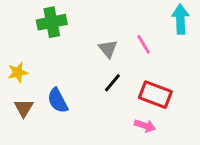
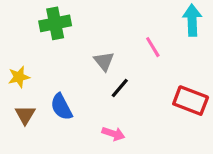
gray triangle: (108, 49) -> (104, 61), moved
red rectangle: (155, 95) -> (191, 101), moved
pink arrow: (145, 126) -> (113, 134), moved

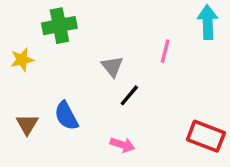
pink line: (153, 47) -> (165, 51), turned 45
yellow star: (19, 77) -> (22, 60), moved
red rectangle: (191, 101) -> (206, 136), moved

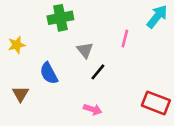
cyan arrow: (208, 22) -> (157, 17), turned 40
green cross: (59, 26) -> (60, 18), moved
blue semicircle: (66, 116) -> (49, 73), moved

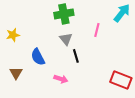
green cross: (60, 18) -> (64, 14), moved
black line: (98, 72) -> (76, 56), turned -56
pink arrow: (93, 109) -> (61, 79), moved

